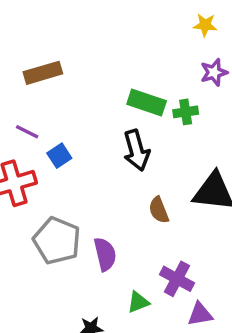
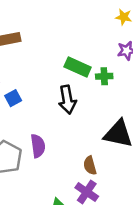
brown semicircle: (159, 210) -> (90, 165), moved
purple semicircle: (105, 254) -> (38, 146), moved

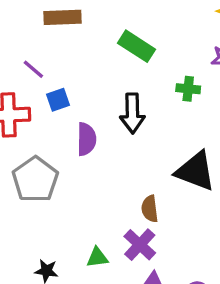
green rectangle: (78, 67) -> (136, 46), moved
purple semicircle: (38, 146) -> (86, 139), moved

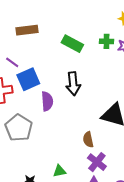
green cross: (188, 89) -> (106, 41), moved
blue square: (58, 100) -> (28, 79), size x1.6
purple cross: (140, 245) -> (97, 162), moved

